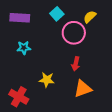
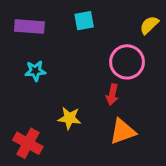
cyan square: (57, 14) -> (84, 21), turned 32
yellow semicircle: (90, 17) -> (149, 25), moved
pink circle: (74, 33) -> (127, 62), moved

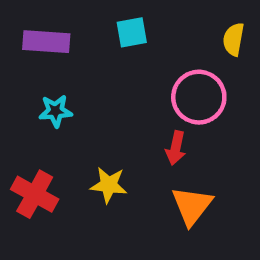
yellow semicircle: (149, 25) -> (233, 39), turned -36
orange triangle: (123, 131) -> (192, 206), turned -32
red cross: (28, 143) -> (35, 194), moved

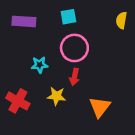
pink circle: (199, 97) -> (74, 48), moved
cyan star: (55, 111) -> (40, 65), moved
red arrow: (176, 148) -> (74, 77), moved

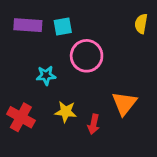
cyan square: (68, 17) -> (63, 26), moved
red arrow: (74, 77) -> (94, 124), moved
orange triangle: (100, 107) -> (124, 103), moved

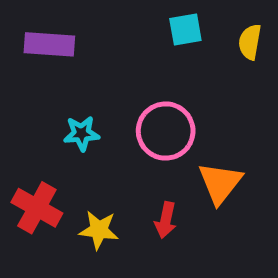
cyan square: (63, 26) -> (185, 30), moved
pink circle: (87, 56) -> (166, 131), moved
yellow star: (66, 112) -> (99, 230), moved

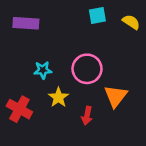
yellow semicircle: (250, 42) -> (131, 22), turned 114
yellow star: (99, 230) -> (58, 97), moved, turned 30

